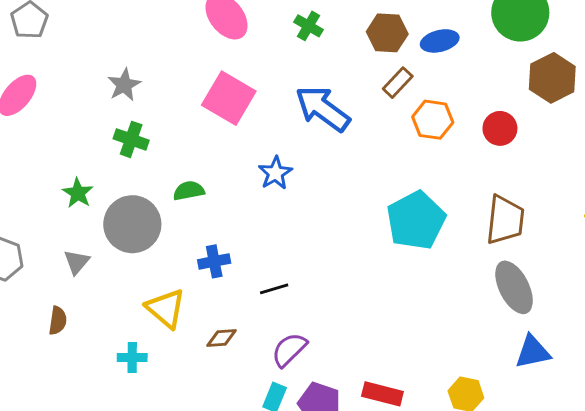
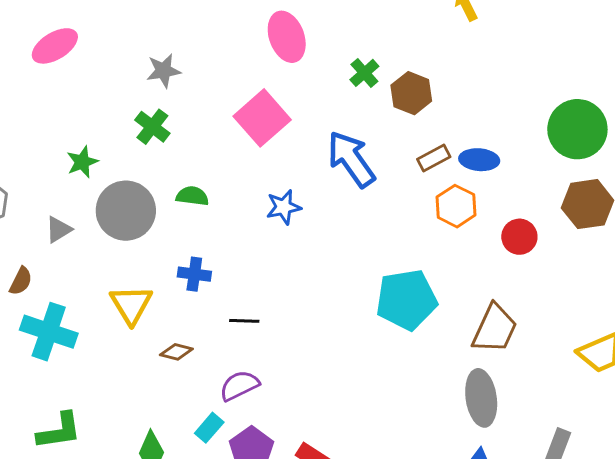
brown hexagon: (387, 33) -> (411, 93), moved
blue ellipse: (440, 41) -> (479, 160), moved
cyan cross: (132, 358) -> (49, 332), moved, size x1.8

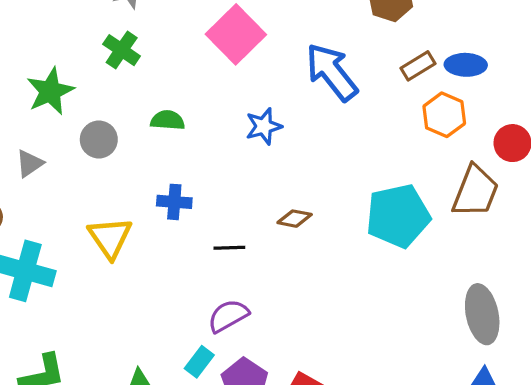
green star: (82, 162) -> (50, 91), size x1.4
gray circle: (126, 211) -> (99, 140), size x0.6
brown trapezoid: (495, 329) -> (475, 191), moved
brown diamond: (176, 352) -> (295, 219), moved

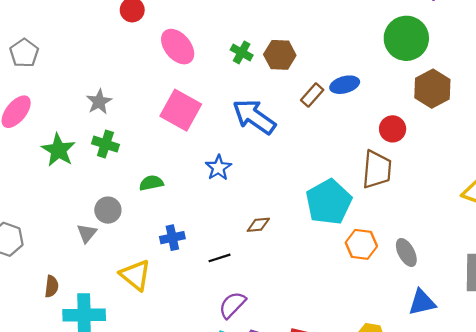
green star: (50, 91) -> (58, 150), moved
orange hexagon: (444, 115) -> (361, 244), moved
gray triangle: (29, 163) -> (87, 233), moved
gray ellipse: (482, 314) -> (406, 252), size x0.7

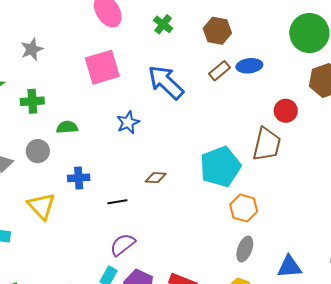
brown hexagon: (280, 55) -> (217, 31), moved
pink square: (181, 110) -> (102, 67), turned 36
green cross: (105, 144) -> (32, 101), moved, turned -30
gray circle: (108, 210) -> (38, 151), moved
gray ellipse: (406, 252) -> (245, 249), moved, turned 40

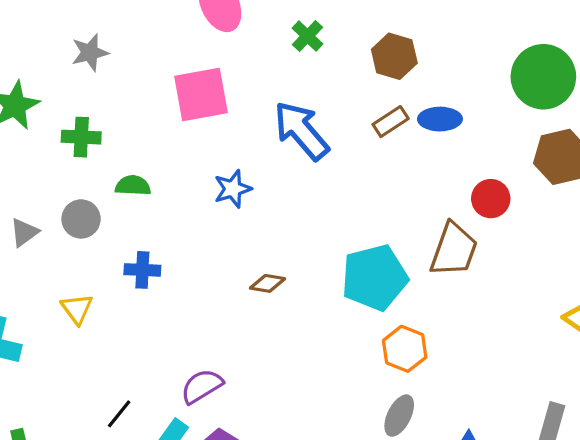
black line: (117, 202) -> (119, 414), moved, turned -48
yellow triangle: (41, 206) -> (77, 309), size x0.7

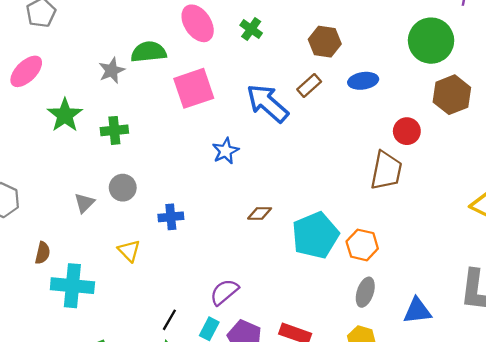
green cross: (307, 36) -> (251, 29), moved
brown rectangle: (391, 122) -> (309, 85), moved
green semicircle: (133, 186) -> (149, 52), moved, size x1.4
cyan pentagon: (374, 278) -> (315, 235), moved

